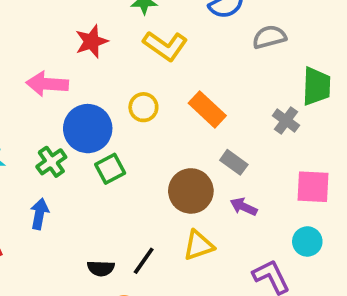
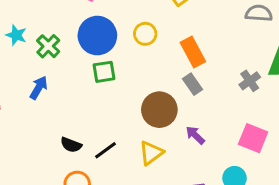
green cross: (51, 162) -> (48, 46), moved, turned -30
gray rectangle: (234, 162) -> (192, 84), moved
yellow triangle: (199, 245) -> (151, 153), turned -36

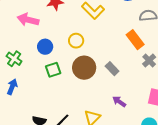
blue circle: (97, 36) -> (45, 47), size x0.6
orange rectangle: (193, 52) -> (135, 40), moved
brown circle: (159, 110) -> (84, 68), moved

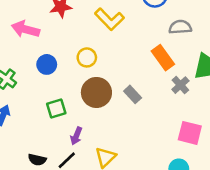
green square: (53, 70) -> (56, 108), moved
purple arrow: (119, 102) -> (76, 136), moved, turned -104

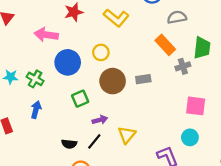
blue circle: (47, 64) -> (68, 62), size x1.5
gray cross: (180, 85) -> (183, 66), turned 32
gray rectangle: (133, 94) -> (143, 79), turned -48
purple arrow: (76, 136) -> (100, 120), turned -120

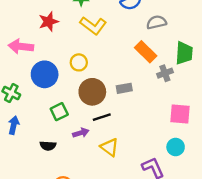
yellow triangle: (127, 135) -> (110, 147), turned -30
black line: (94, 141) -> (102, 117), moved, turned 35
black semicircle: (69, 144) -> (48, 146), moved

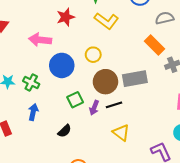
gray rectangle: (124, 88) -> (135, 79), size x1.6
purple arrow: (81, 133) -> (94, 108), moved, turned 128
black semicircle: (48, 146) -> (65, 131), turned -48

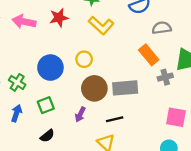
pink arrow: (40, 40) -> (24, 22), moved
green square: (75, 100) -> (46, 105), moved
black line: (114, 105) -> (115, 119), moved

